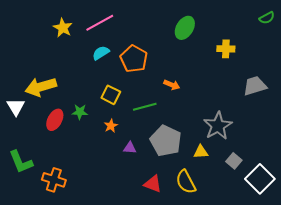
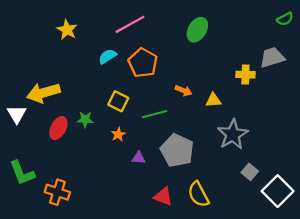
pink line: (100, 23) -> (130, 24), moved
yellow cross: (226, 49) -> (245, 75), moved
gray trapezoid: (255, 86) -> (272, 57), moved
yellow triangle: (201, 152) -> (213, 100), moved

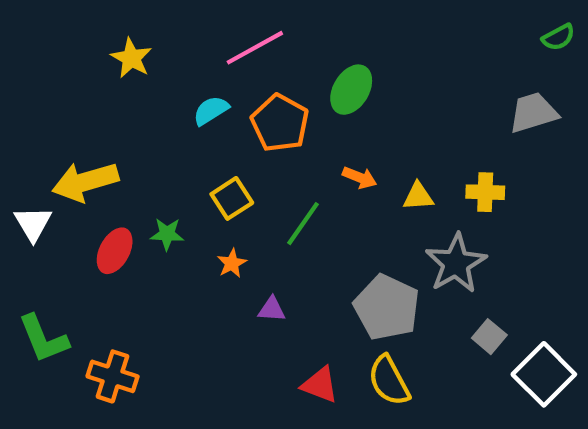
green ellipse: (197, 30) -> (351, 90), moved
yellow cross: (245, 75) -> (485, 192), moved
yellow square: (118, 101) -> (232, 198), turned 30
green line: (155, 114) -> (303, 224), turned -40
gray pentagon: (177, 150) -> (387, 307), moved

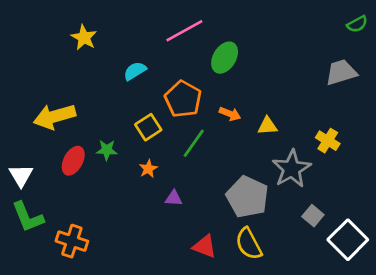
pink line: (255, 48) -> (184, 31), moved
orange pentagon: (280, 123) -> (183, 99), moved
yellow cross: (485, 192) -> (328, 141), moved, turned 30
white triangle: (33, 224) -> (21, 175), moved

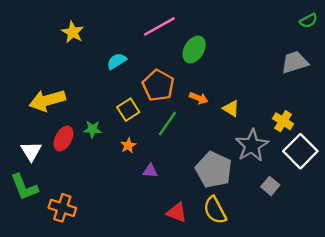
yellow triangle: (267, 126) -> (231, 108), turned 36
white triangle: (21, 175) -> (31, 151), moved
white square: (348, 240) -> (300, 151), moved

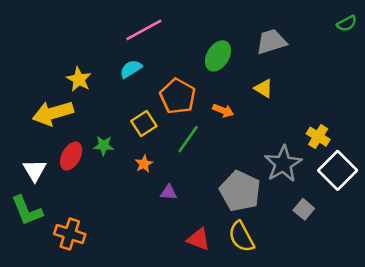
pink line: (159, 26) -> (144, 30), moved
yellow star: (73, 32) -> (79, 79), moved
gray trapezoid: (295, 62) -> (271, 42), moved
yellow triangle: (231, 108) -> (264, 88), moved

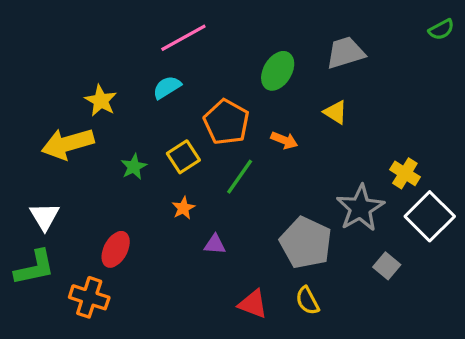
green star: (104, 146) -> (134, 167), moved, turned -30
red ellipse: (71, 156) -> (116, 249), moved
green L-shape: (27, 211) -> (35, 268), turned -80
yellow semicircle: (241, 237) -> (307, 301), size x0.7

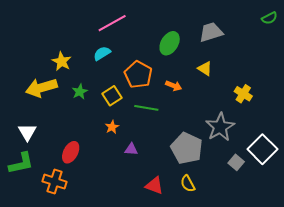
green star: (134, 167) -> (80, 92), moved
yellow cross: (405, 173) -> (243, 94), moved
green line: (240, 177) -> (146, 108), turned 65
white square: (430, 216) -> (262, 149), moved

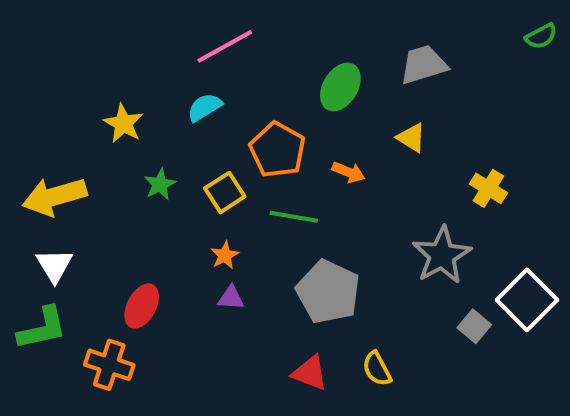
yellow arrow: (41, 88) -> (54, 196), moved
gray pentagon: (187, 148) -> (328, 292), moved
purple triangle: (131, 149) -> (231, 298), moved

